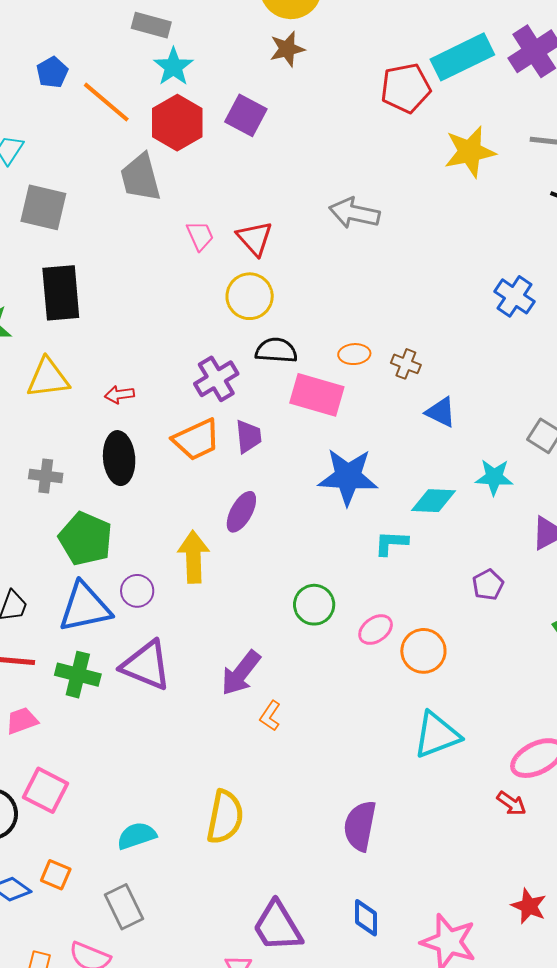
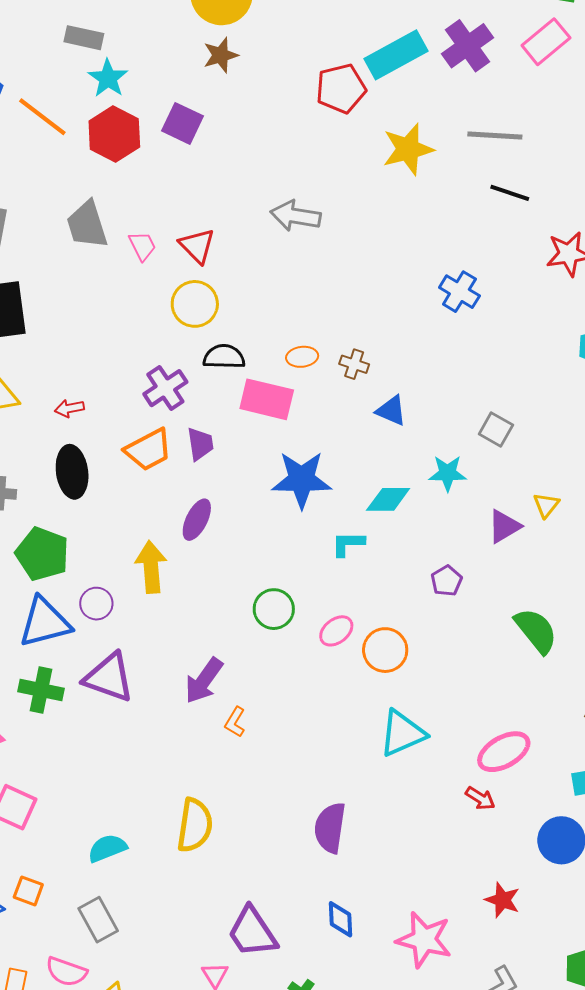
gray trapezoid: (141, 177) -> (87, 225), moved

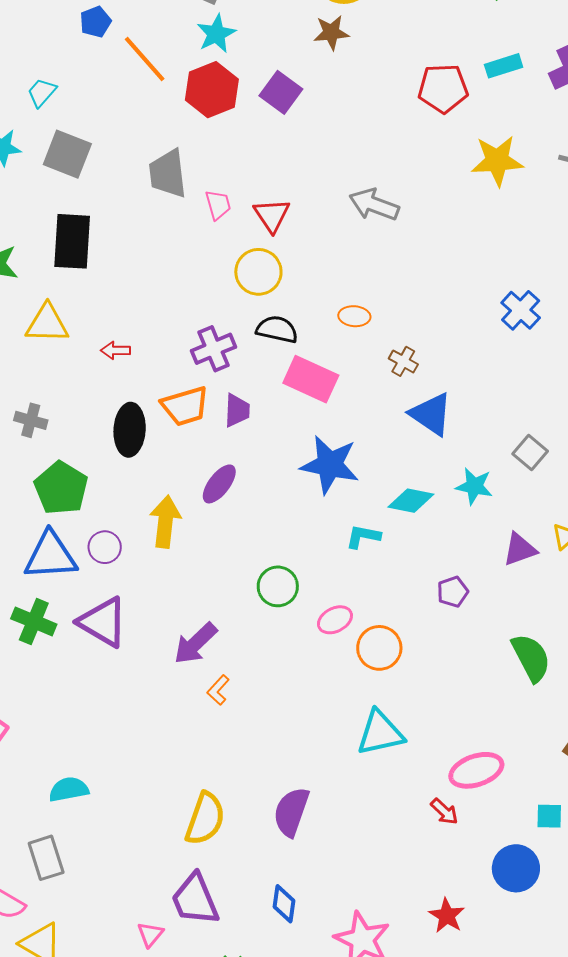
cyan rectangle: (396, 55) -> (504, 66), size x0.6
orange ellipse: (302, 357) -> (354, 316), moved
blue triangle: (391, 411) -> (431, 414), size x1.4
black ellipse: (72, 472) -> (130, 430), moved
yellow semicircle: (195, 825) -> (205, 819), moved

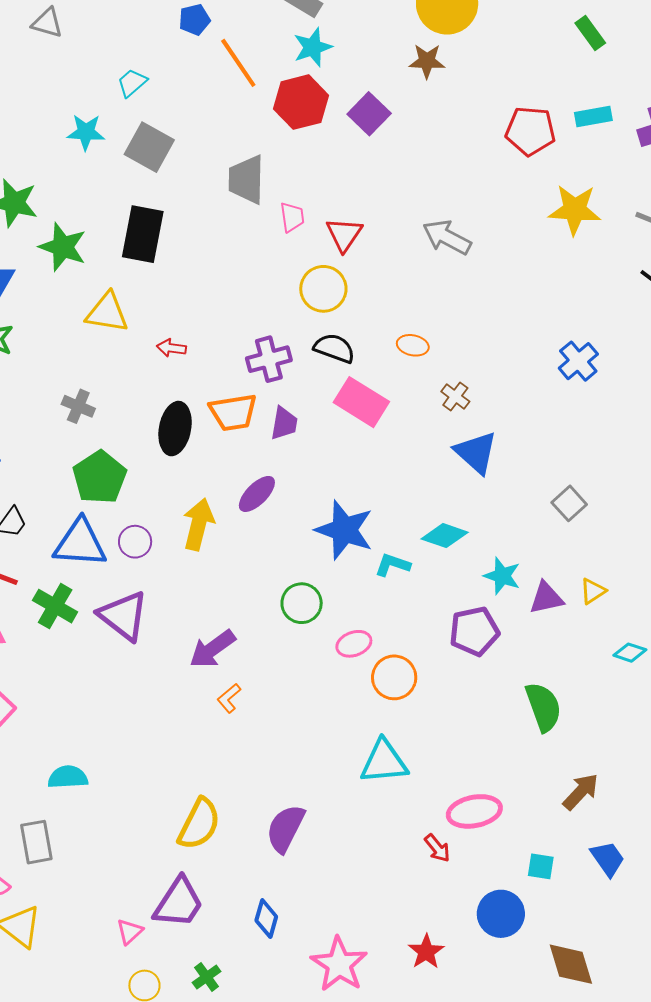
blue star: (330, 465) -> (344, 530), moved
cyan star: (474, 486) -> (502, 576), moved
purple pentagon: (453, 592) -> (474, 631), size x1.6
purple trapezoid: (195, 899) -> (179, 903), turned -132

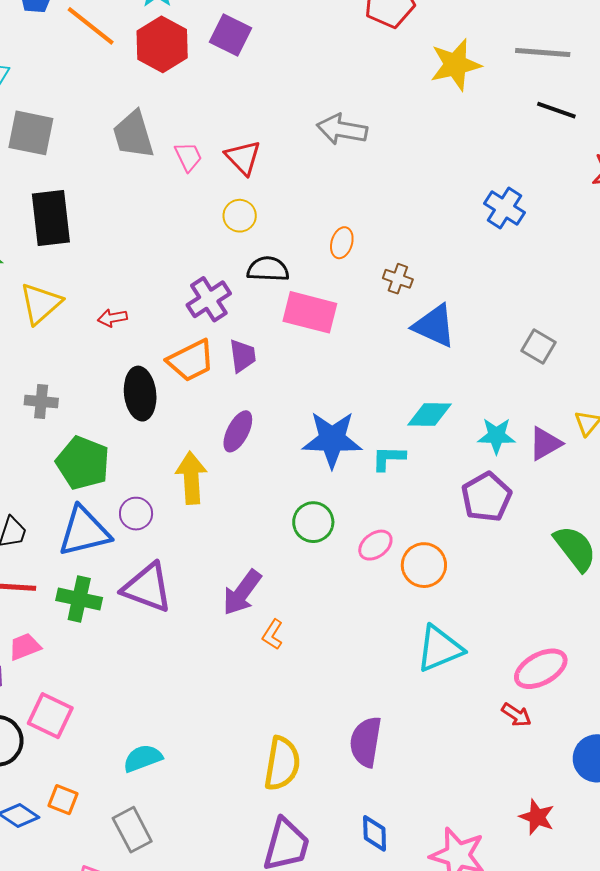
yellow circle: (323, 289) -> (240, 216), size x0.7
yellow triangle: (107, 313) -> (41, 303), turned -33
orange ellipse: (413, 345) -> (342, 243), turned -68

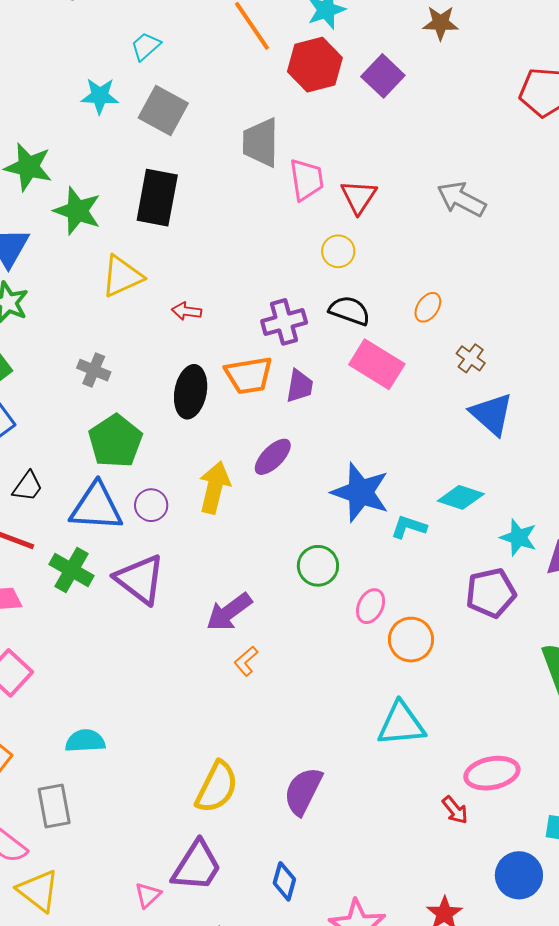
pink trapezoid: (188, 157) -> (307, 180), size x1.4
pink ellipse: (375, 545) -> (371, 606), turned -44

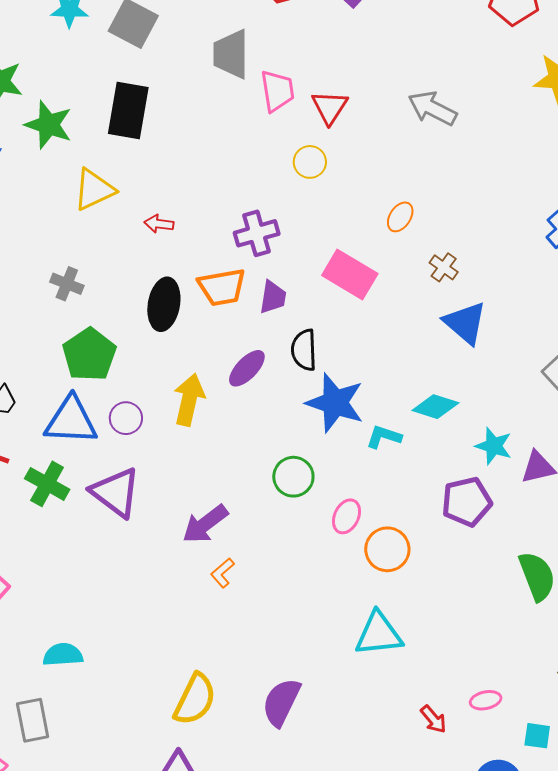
black semicircle: (349, 311) -> (304, 350), moved, turned -111
pink ellipse: (492, 773) -> (486, 700), moved, size x0.6

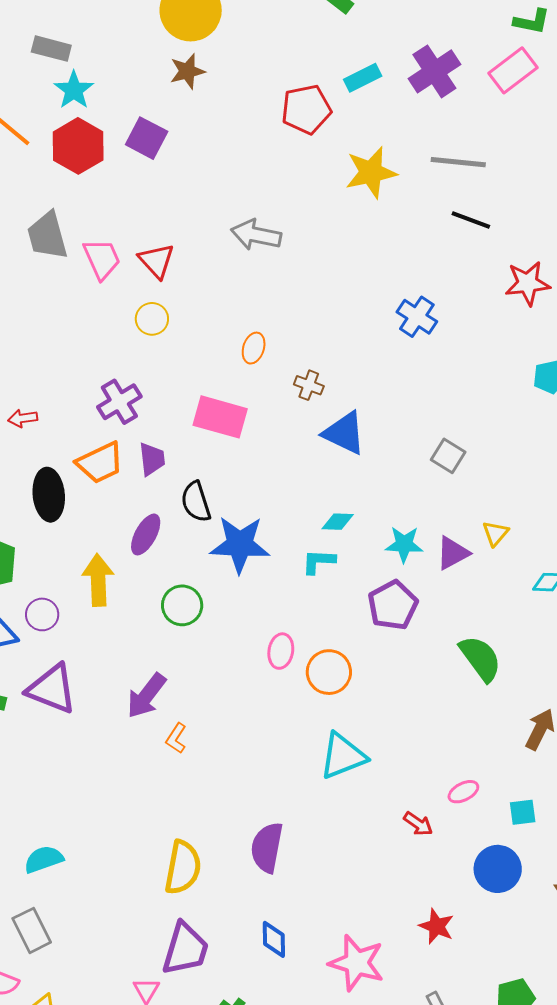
cyan diamond: (435, 407) -> (338, 522), size x0.7
cyan L-shape: (384, 437) -> (319, 561), moved
green circle: (293, 477) -> (182, 605), moved

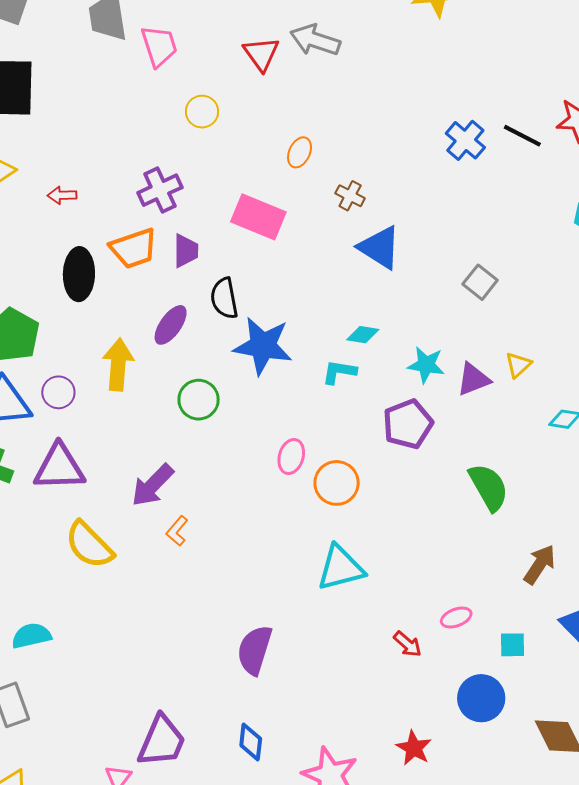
black line: (471, 220) -> (522, 136), moved
red triangle: (157, 261) -> (261, 54), moved
purple triangle: (52, 689) -> (59, 467), turned -30
yellow semicircle: (183, 867) -> (89, 545), moved, turned 118

